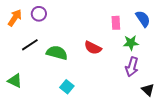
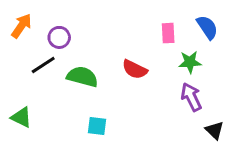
purple circle: (39, 14) -> (59, 37), moved
purple arrow: (132, 67) -> (191, 97), turned 138
cyan square: (67, 87) -> (97, 126), turned -32

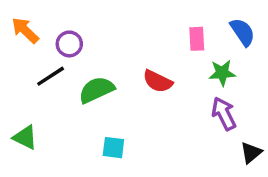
orange arrow: (21, 26) -> (25, 30), turned -80
green semicircle: (82, 77) -> (96, 90), turned -40
black triangle: (215, 130) -> (251, 153), turned 36

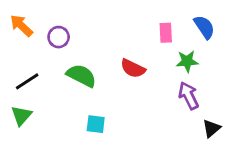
black line: (51, 76) -> (27, 81), moved
green semicircle: (96, 90) -> (81, 76), turned 52
green triangle: (25, 137) -> (21, 116), turned 45

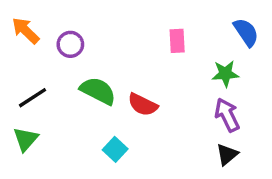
pink rectangle: (166, 33) -> (177, 41), moved
red semicircle: (133, 68) -> (143, 105), moved
cyan square: (96, 124) -> (115, 149), turned 36
black triangle: (211, 128) -> (227, 155), moved

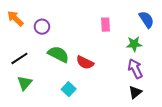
green triangle: (26, 139) -> (25, 83), moved

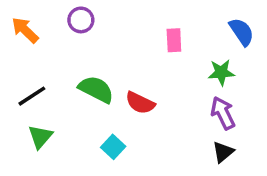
purple circle: (42, 27) -> (81, 20), moved

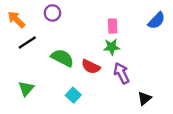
blue semicircle: (242, 32) -> (156, 21), turned 78
green star: (221, 72) -> (112, 47), moved
black line: (32, 96) -> (27, 43), moved
purple arrow: (223, 113) -> (121, 73), moved

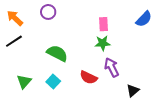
black line: (27, 43) -> (14, 41), moved
red semicircle: (91, 67) -> (88, 77), moved
cyan square: (73, 95) -> (53, 81), moved

